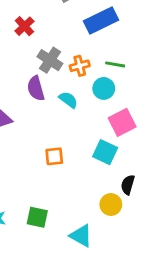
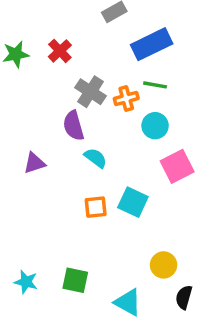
green line: (115, 64) -> (155, 85), moved
cyan semicircle: (68, 100) -> (96, 158), moved
cyan square: (105, 152) -> (133, 202), moved
black semicircle: (128, 185) -> (184, 297), moved

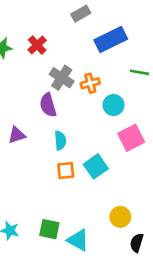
green line: (155, 85) -> (139, 72), moved
cyan semicircle: (96, 158) -> (60, 140), moved, turned 48
cyan square: (133, 202) -> (96, 166), turned 30
cyan triangle: (128, 302) -> (78, 240), moved

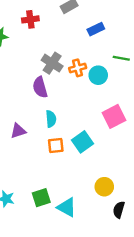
blue rectangle: (111, 40) -> (96, 29), size x0.6
red cross: (37, 45) -> (30, 19), moved, turned 35
cyan circle: (113, 105) -> (98, 75), moved
purple triangle: (17, 135) -> (18, 131), moved
green square: (49, 229) -> (41, 198), turned -30

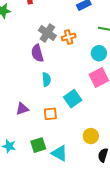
cyan circle: (98, 75) -> (99, 53), moved
purple triangle: (18, 131) -> (22, 109), moved
orange square: (56, 145) -> (50, 114), moved

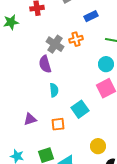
orange cross: (69, 37) -> (76, 39), moved

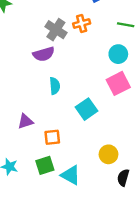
purple semicircle: (45, 64) -> (44, 54), turned -90
orange square: (58, 124) -> (52, 137), moved

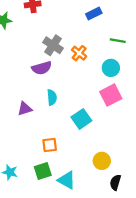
orange cross: (82, 24) -> (79, 53), moved, turned -35
purple triangle: (25, 121) -> (25, 109), moved

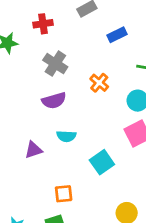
gray cross: (53, 45) -> (55, 64), moved
cyan semicircle: (52, 97) -> (66, 136), turned 98

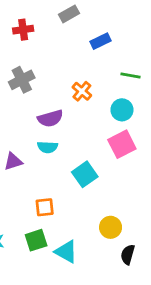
gray cross: (55, 64) -> (22, 80), moved, turned 30
purple semicircle: (54, 101) -> (50, 118), moved

